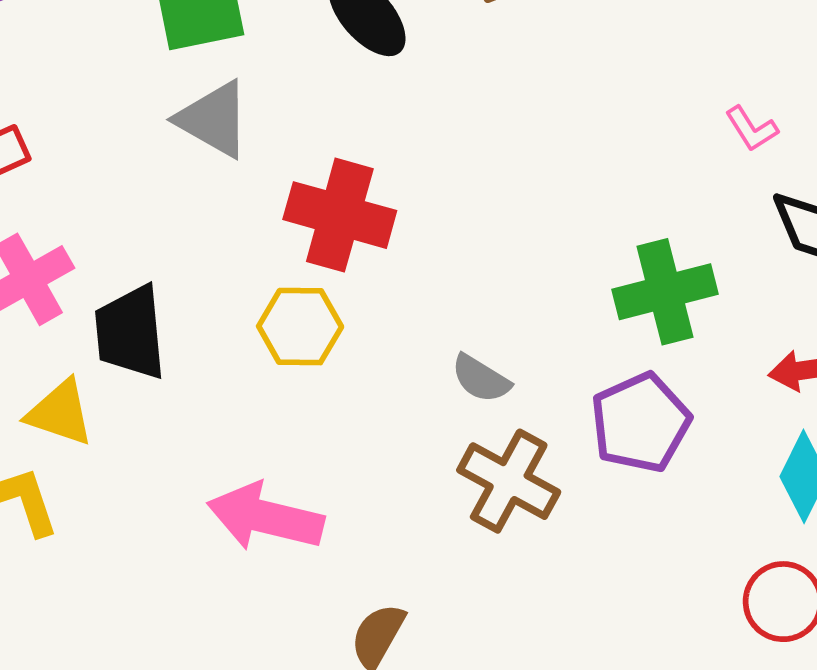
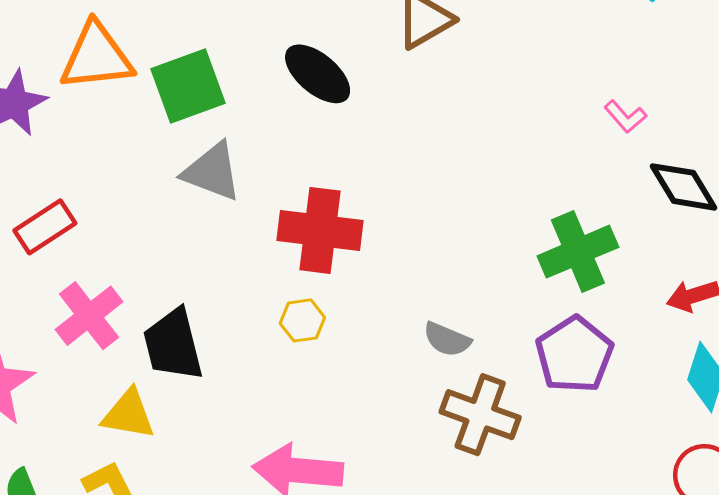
yellow hexagon: (300, 327) -> (302, 320), size x0.7

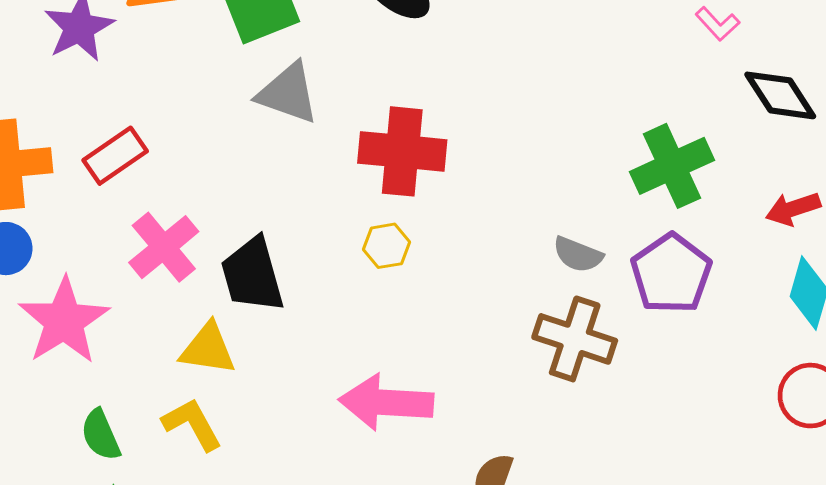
gray semicircle: (447, 339) -> (578, 255), moved

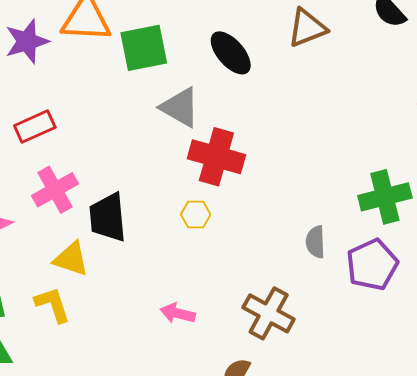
gray triangle: (288, 93) -> (180, 107), moved
gray semicircle: (578, 255) -> (315, 242), turned 56
brown cross: (575, 339) -> (269, 313), moved
pink arrow: (386, 402) -> (178, 313), size x0.6

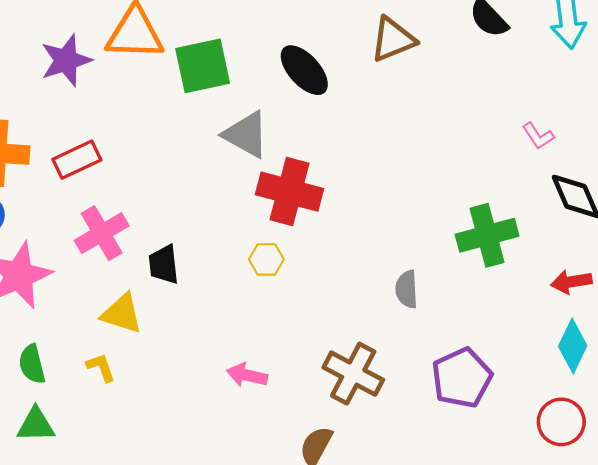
black trapezoid: (108, 217) -> (164, 264), size x0.7
purple pentagon: (372, 265) -> (462, 378), moved
yellow L-shape: (53, 305) -> (101, 367), size x0.7

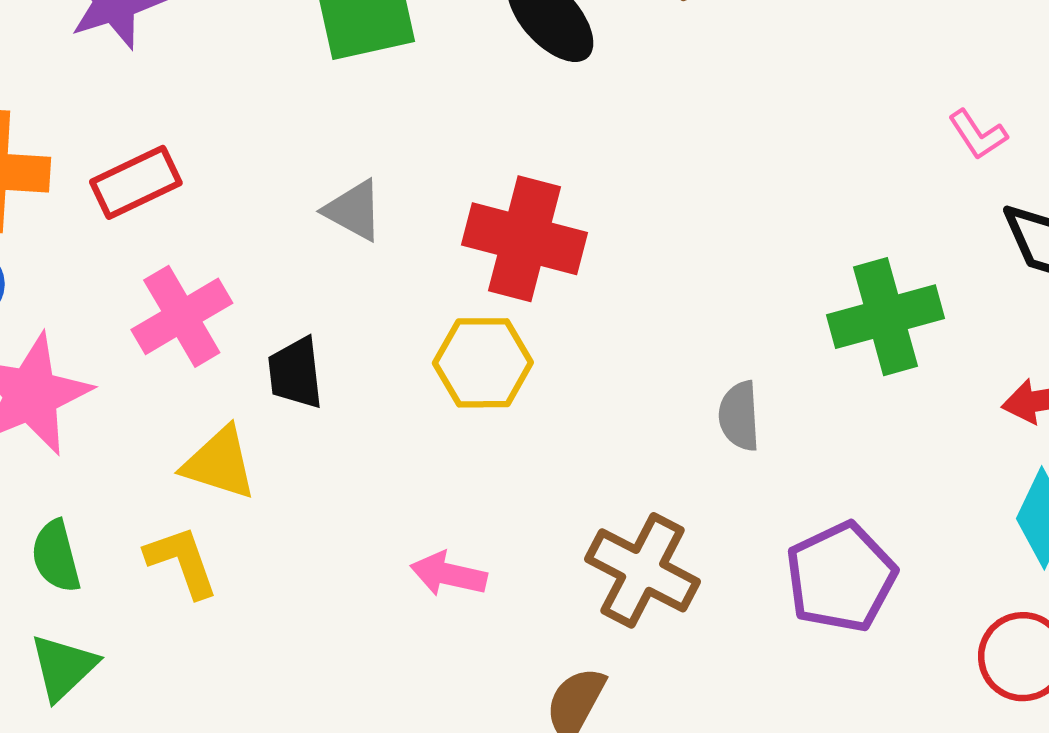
gray triangle: (246, 135) -> (354, 210), moved, size x0.7
yellow hexagon: (266, 259) -> (483, 363), size x1.5
yellow L-shape: (101, 367) -> (182, 562), size x1.4
green triangle: (36, 425) -> (63, 667), turned -42

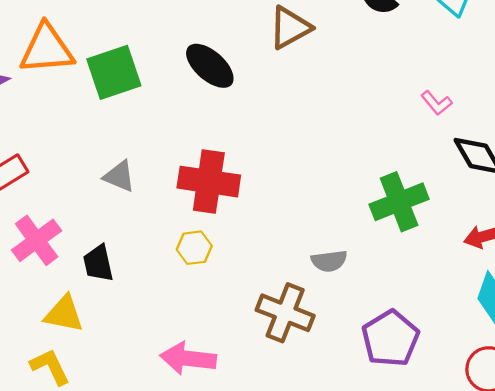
yellow hexagon: (483, 363) -> (194, 248), size x0.7
gray semicircle: (739, 416) -> (329, 261), turned -88
brown cross: (643, 570) -> (285, 313), moved
pink arrow: (448, 574) -> (188, 358), size x1.4

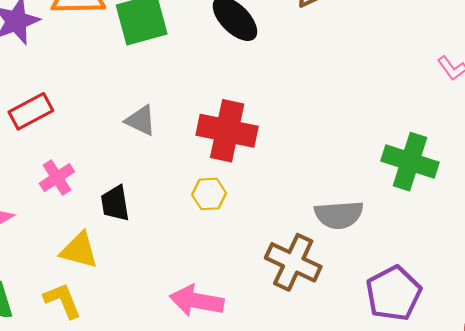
green cross: (399, 202) -> (410, 162), turned 36
pink cross: (37, 240) -> (57, 177), size x0.7
gray semicircle: (329, 261) -> (339, 215), size x1.4

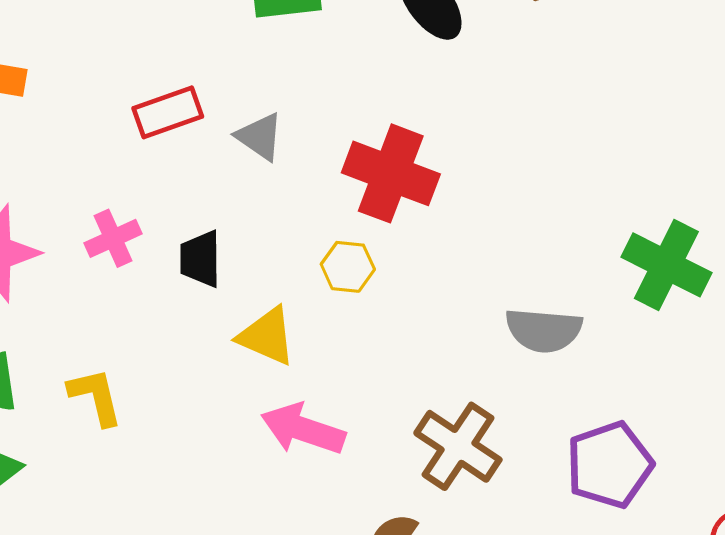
red rectangle: (31, 111) -> (168, 112), moved
pink cross: (57, 177) -> (113, 238), moved
yellow triangle: (79, 250) -> (267, 336), moved
brown cross: (293, 262) -> (458, 446), moved

